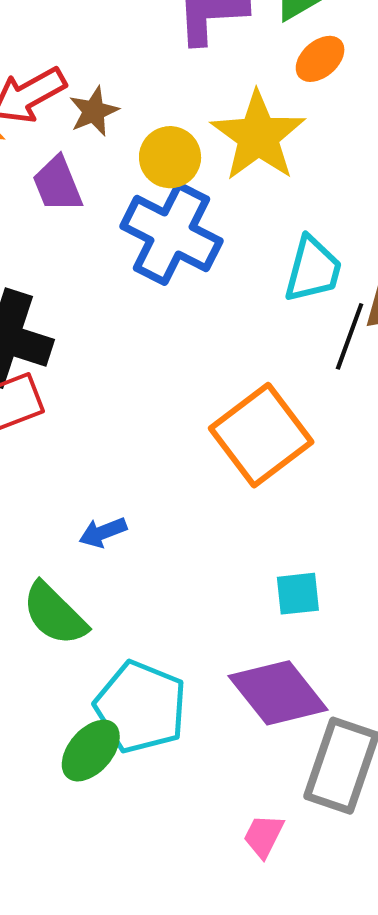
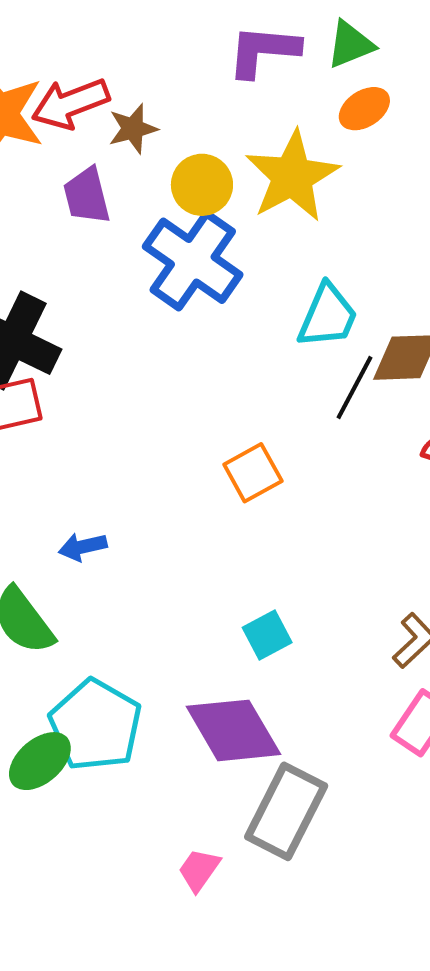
orange square: (261, 435) -> (253, 473), size x0.6
cyan square: (298, 594) -> (267, 635), turned -30

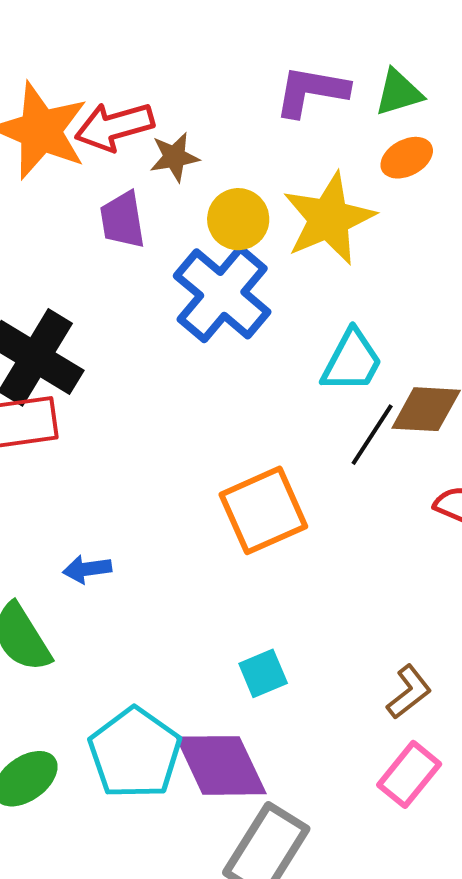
orange square: (253, 473) -> (263, 510), size x1.5
cyan pentagon: (96, 725) -> (135, 753), moved

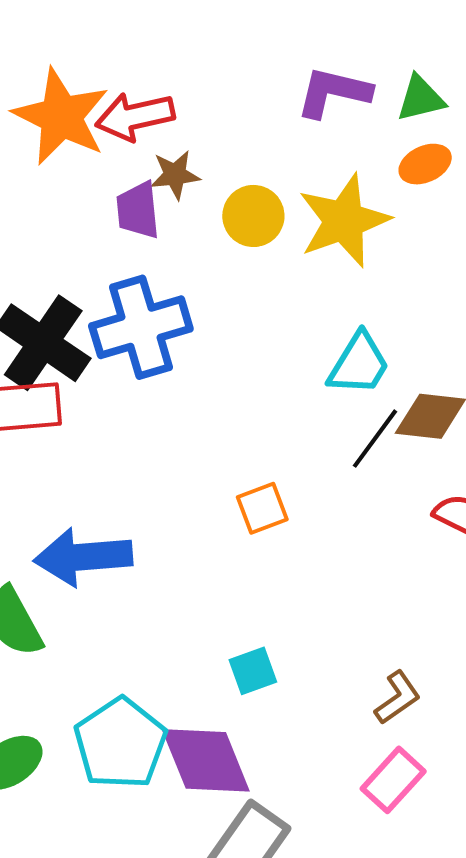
brown star: (174, 157) -> (175, 175), moved
blue cross: (222, 294) -> (141, 327), moved, turned 30
orange square: (263, 510) -> (262, 508), size x0.6
blue arrow: (87, 569) -> (83, 557), size x2.0

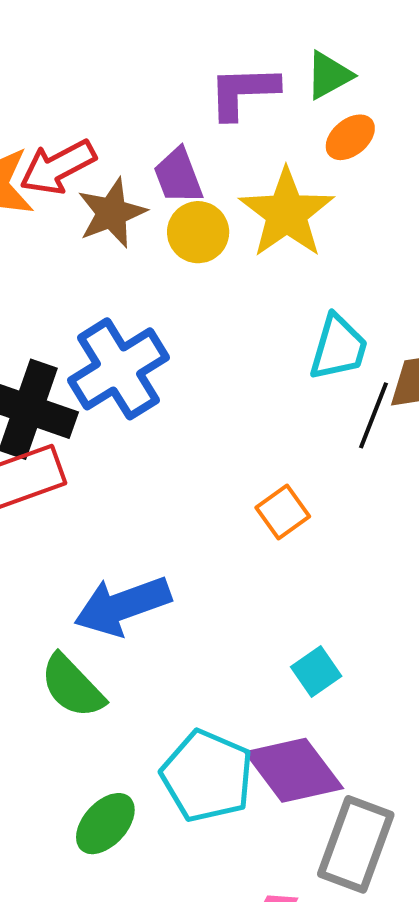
brown star: (175, 175) -> (112, 213), size x1.4
purple trapezoid: (138, 210) -> (178, 176), moved

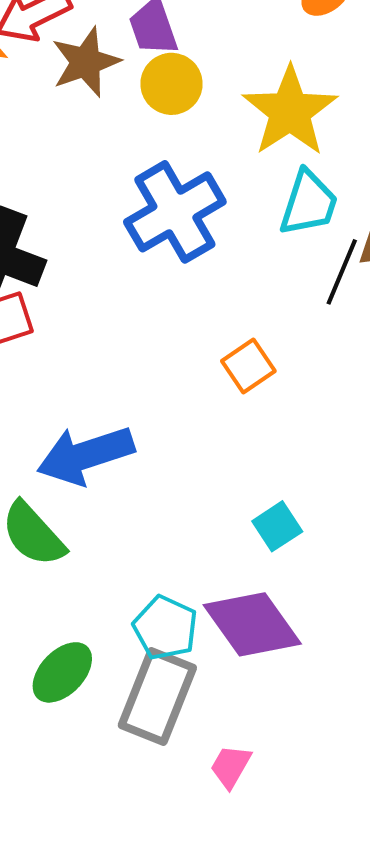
yellow star: (287, 213) -> (290, 111), moved
blue cross: (118, 369) -> (175, 212), moved
cyan pentagon: (207, 776) -> (165, 628), size x0.7
gray rectangle: (356, 844) -> (157, 697), moved

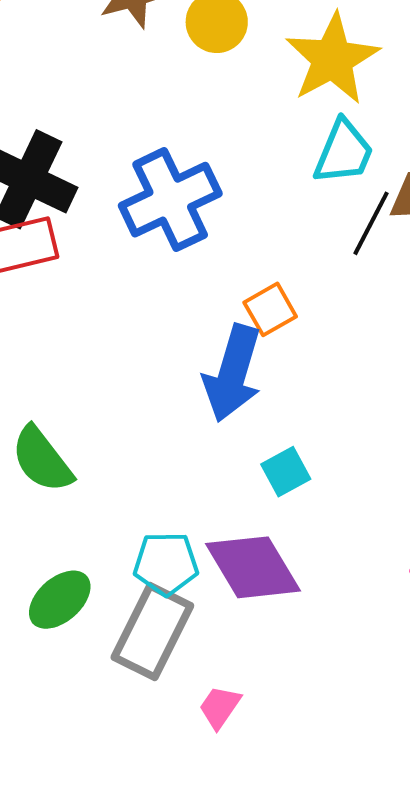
blue cross: (175, 212) -> (170, 200), moved
blue arrow: (85, 455) -> (233, 373), moved, turned -60
cyan pentagon: (165, 628) -> (166, 564), turned -30

